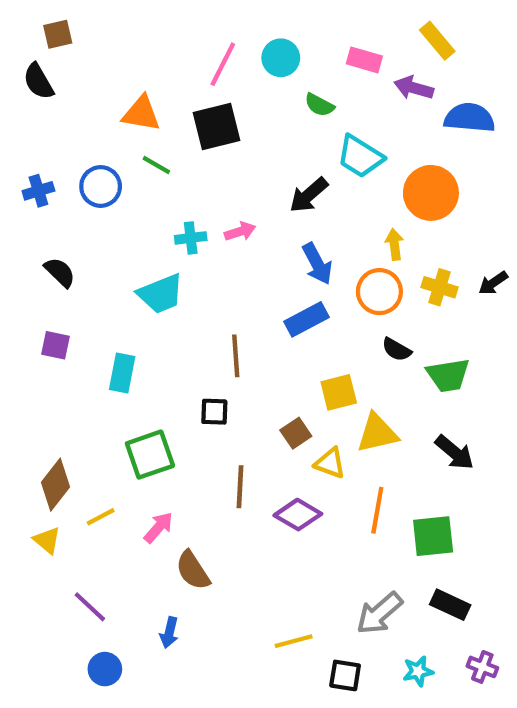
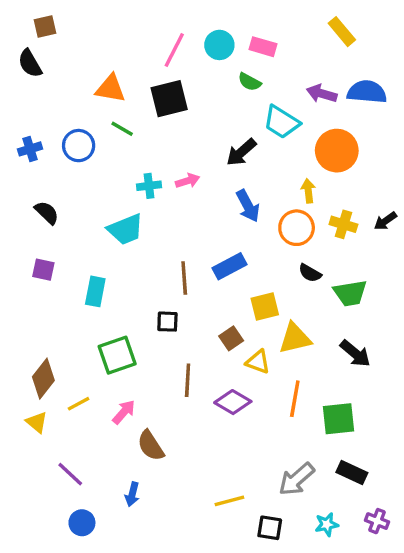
pink rectangle: (364, 60) -> (263, 47), moved
purple arrow: (414, 88) -> (322, 94), moved
blue rectangle: (306, 319) -> (229, 266), moved

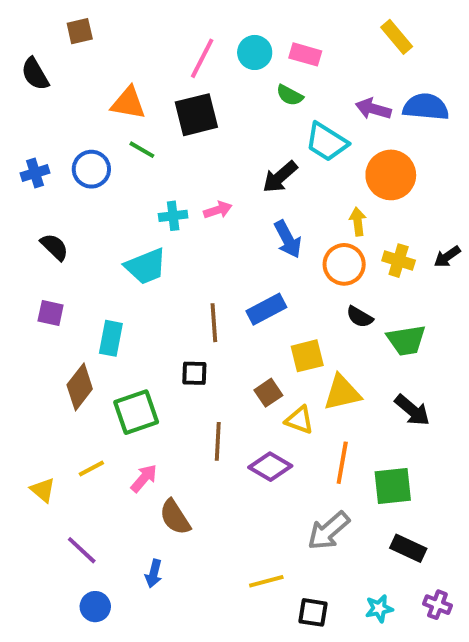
brown square: (45, 27) -> (80, 31), moved
brown diamond: (43, 379) -> (80, 387), moved
gray arrow: (297, 479) -> (329, 531), moved

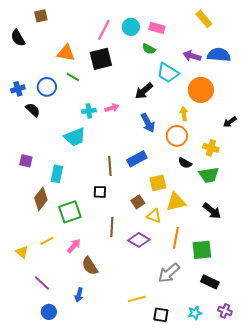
black semicircle: (54, 247) -> (33, 110), moved
black arrow: (447, 257) -> (230, 122), moved
yellow cross: (399, 261) -> (211, 148), moved

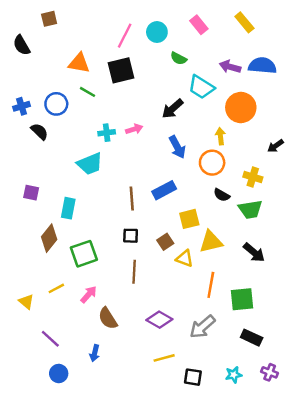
pink rectangle: (157, 28) -> (199, 25), moved, turned 35
black square: (100, 192) -> (131, 236), moved
purple diamond: (139, 240) -> (159, 320), moved

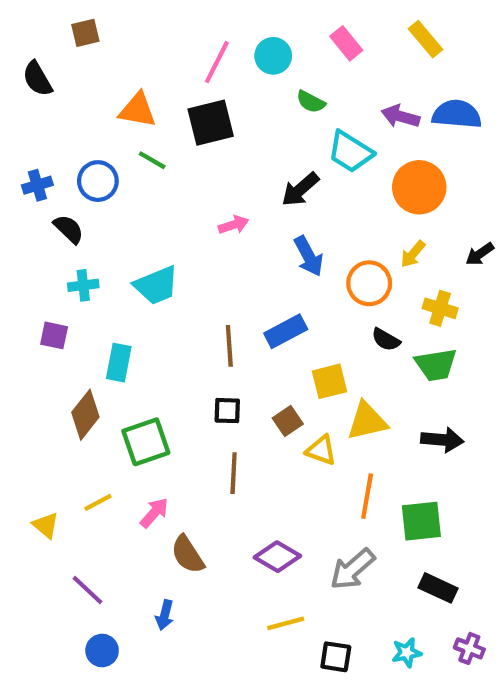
cyan cross: (107, 133) -> (83, 285), moved
yellow arrow: (220, 136) -> (413, 254), moved, turned -133
black arrow: (254, 252) -> (442, 440), turned -35

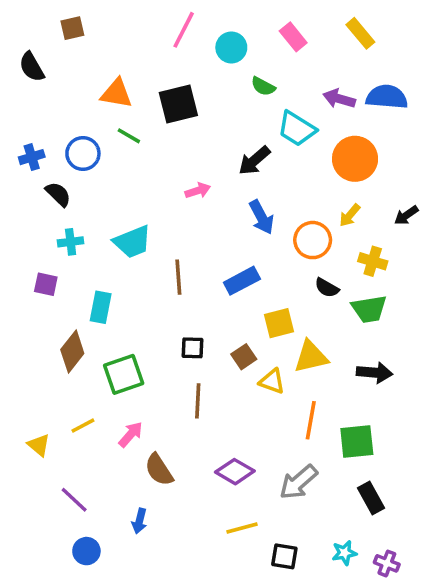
pink line: (217, 62) -> (184, 30), moved
brown line: (229, 346) -> (178, 277), moved
black rectangle: (438, 588) -> (371, 498), turned 36
purple cross: (469, 648) -> (387, 563), moved

